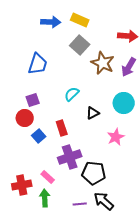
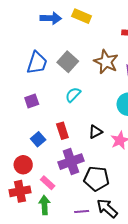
gray square: (80, 45) -> (68, 62), moved
black triangle: (93, 113) -> (95, 132), moved
red circle: (25, 118) -> (23, 165), moved

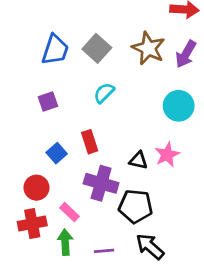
black triangle: (95, 132) -> (138, 160), moved, turned 40
purple cross: (71, 162) -> (101, 183), turned 35
purple line: (82, 211) -> (104, 251), moved

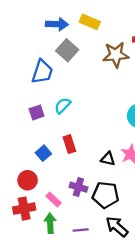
gray square: (97, 48) -> (67, 50), moved
brown star: (148, 48) -> (116, 55), moved, turned -30
cyan semicircle: (104, 93) -> (63, 106), moved
purple cross: (101, 183) -> (78, 187), moved, size x0.7

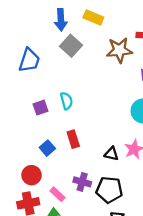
blue arrow: (57, 24) -> (61, 20), turned 85
blue trapezoid: (42, 72) -> (29, 60), moved
cyan semicircle: (63, 106) -> (66, 101), turned 120

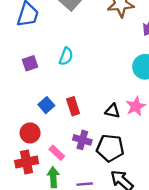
cyan semicircle: (66, 101) -> (66, 56), turned 36
purple square: (41, 108) -> (30, 63), moved
red rectangle: (73, 139) -> (73, 106), moved

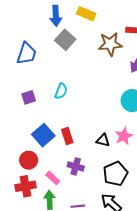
blue square: (46, 105) -> (43, 135), size x1.5
black pentagon: (110, 148) -> (115, 174), moved, turned -30

